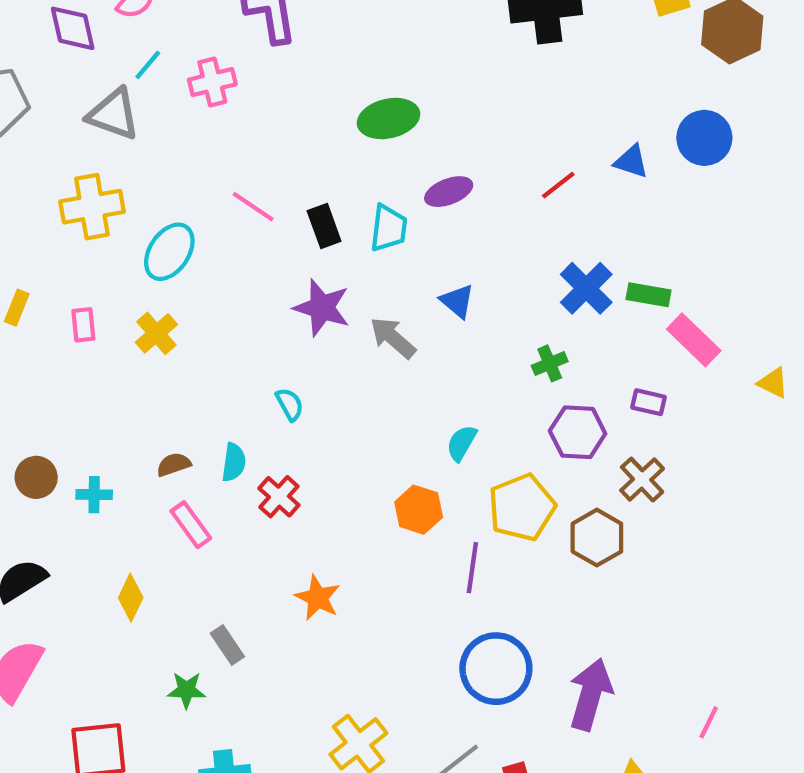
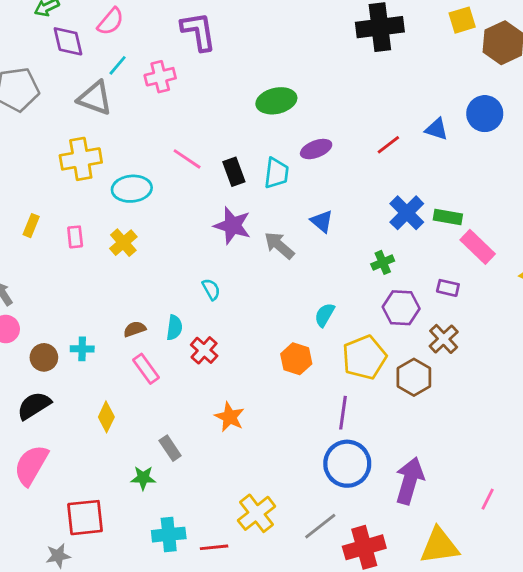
cyan ellipse: (169, 252) -> (132, 189), turned 51
brown circle: (36, 477) -> (44, 357), moved
purple line: (472, 568) -> (343, 413), moved

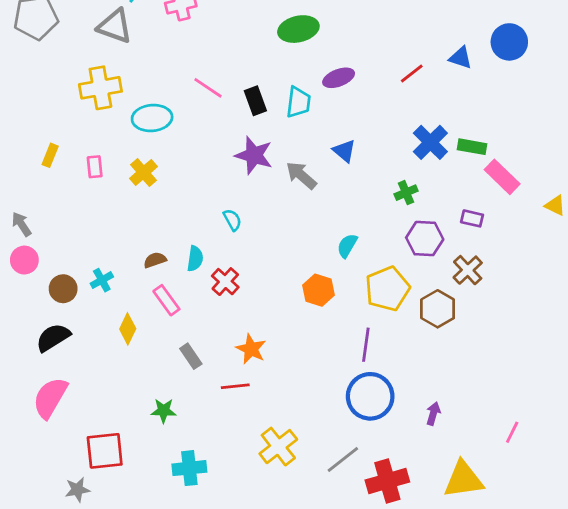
cyan cross: (82, 349) -> (102, 280), turned -30
yellow diamond: (106, 417) -> (128, 329), moved
gray rectangle: (170, 448) -> (191, 356), moved
purple arrow: (410, 481) -> (433, 414), size x0.5
red line: (214, 547) -> (235, 386), moved

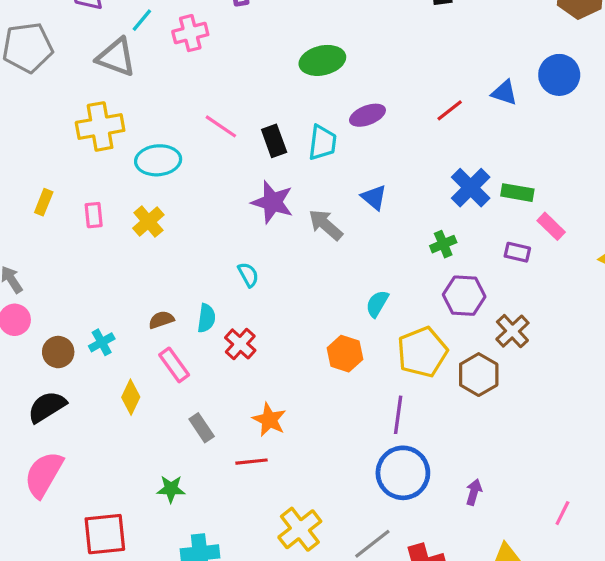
pink rectangle: (502, 177) -> (551, 226), size x0.7
purple rectangle: (472, 218) -> (517, 252), moved

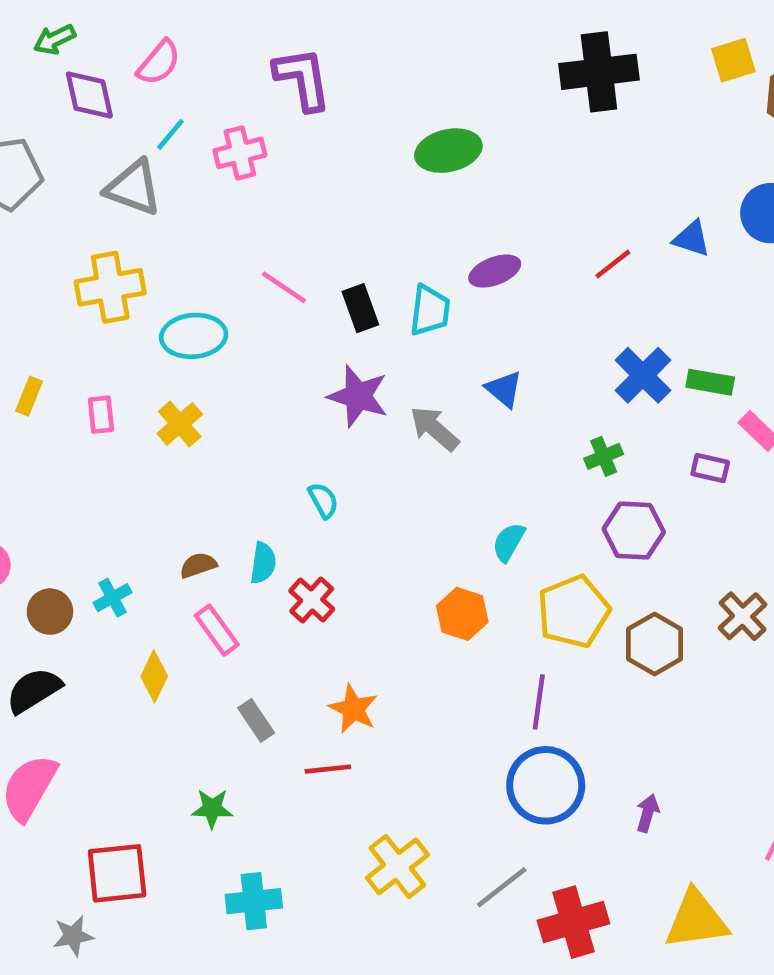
green ellipse: (322, 60) -> (448, 151), moved
brown cross: (512, 331) -> (743, 616), moved

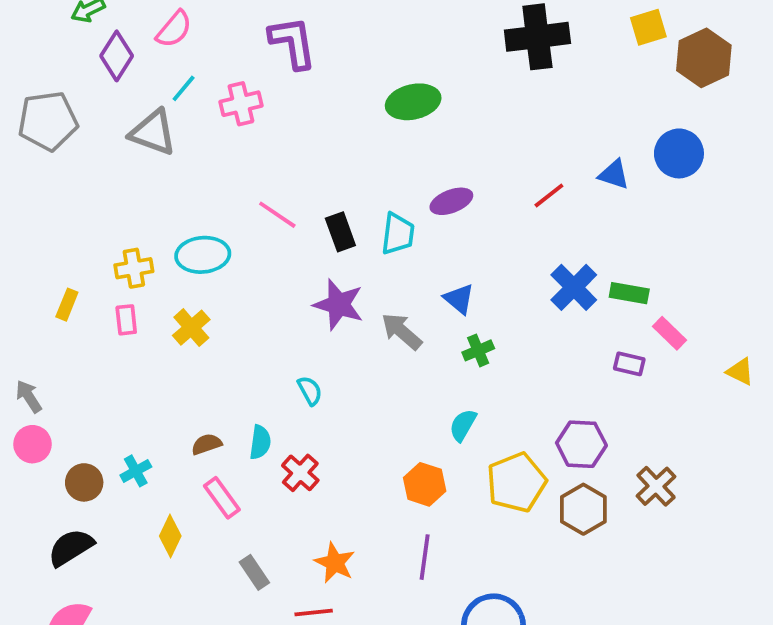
purple diamond: (89, 95) -> (117, 56), turned 45
yellow cross: (110, 287) -> (134, 268), moved, size x0.7
green cross: (604, 456) -> (478, 350), moved
purple hexagon: (634, 530) -> (581, 444), moved
purple line: (539, 702) -> (425, 557), moved

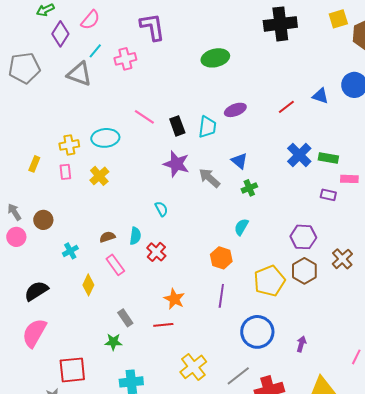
pink rectangle: (669, 333) -> (349, 179), turned -42
brown circle: (84, 482) -> (43, 220), moved
yellow pentagon: (516, 482) -> (269, 281), moved
gray rectangle: (254, 572) -> (125, 318), moved

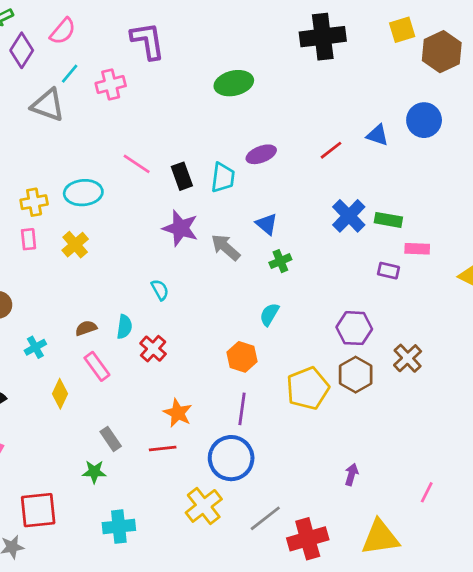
blue circle: (257, 332) -> (231, 458), moved

